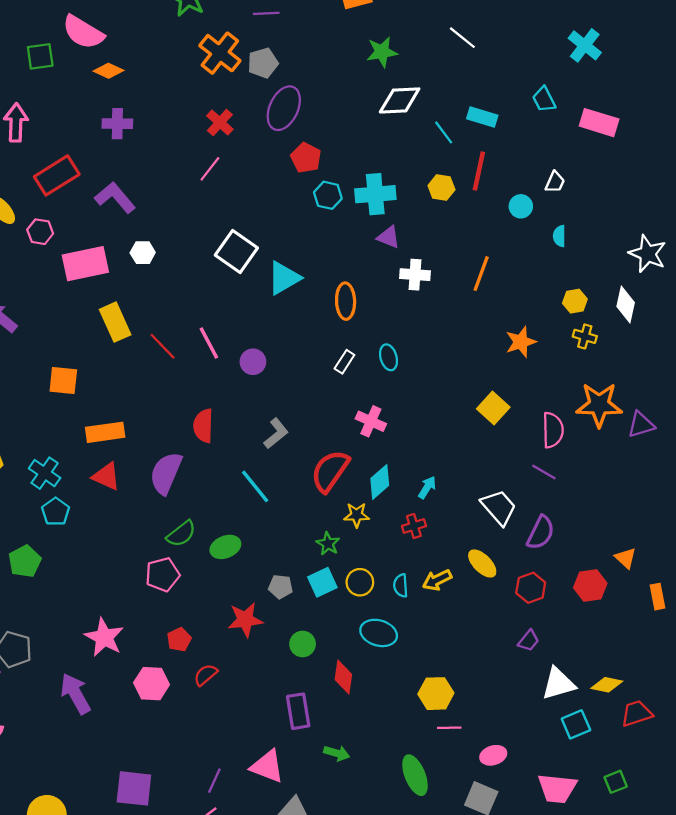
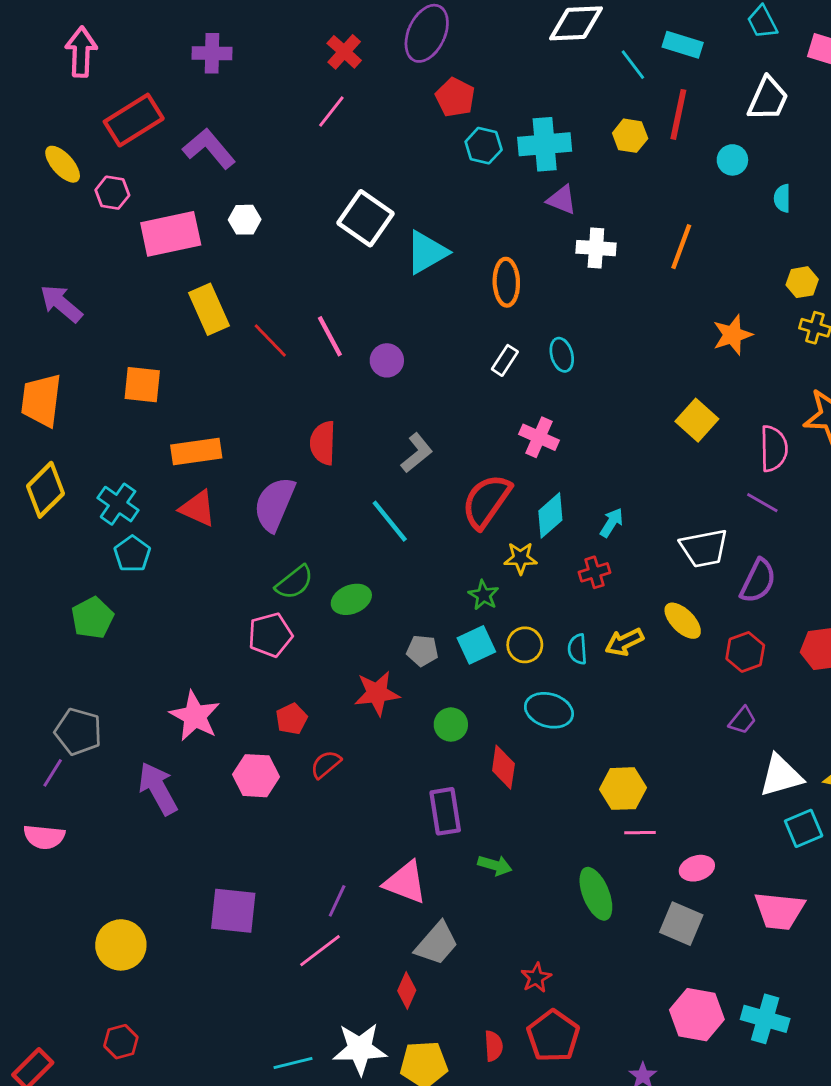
white trapezoid: (555, 182) -> (768, 99), moved, size x1.6
white trapezoid: (499, 507) -> (704, 548), turned 120

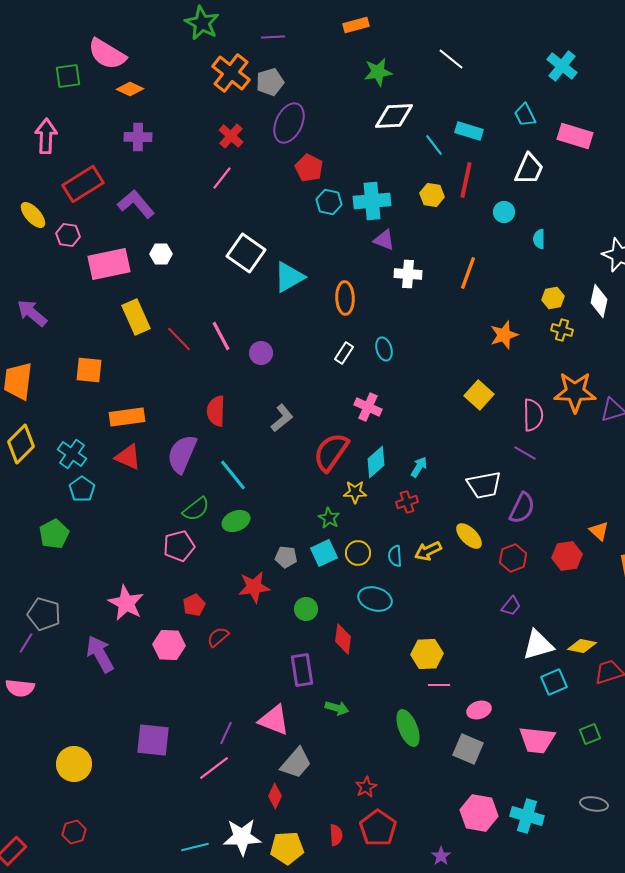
cyan line: (390, 521) -> (233, 475), moved

